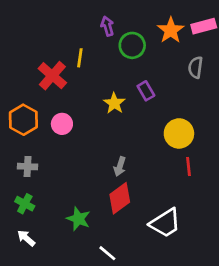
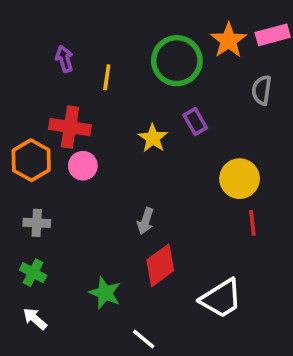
purple arrow: (107, 26) -> (64, 59), moved
green circle: (132, 45) -> (177, 61), size x1.4
red cross: (52, 76) -> (70, 127), moved, turned -32
gray arrow: (120, 167) -> (146, 221), moved

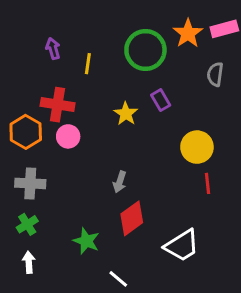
gray cross: (37, 223) -> (30, 183), size x1.4
green cross: (33, 273) -> (27, 224), turned 30
white arrow: (35, 319) -> (29, 262), turned 45

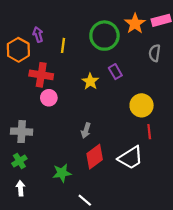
orange hexagon: (26, 132) -> (18, 50), moved
green star: (86, 241) -> (62, 173), turned -30
white trapezoid: (182, 246) -> (131, 158), moved

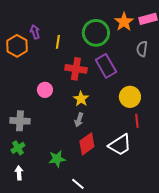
purple rectangle: (115, 72) -> (106, 66), size x1.6
red cross: (41, 75) -> (76, 69), moved
yellow star: (90, 81) -> (81, 99), moved

